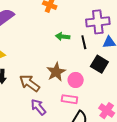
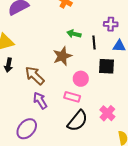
purple cross: (98, 22) -> (111, 24), size x0.6
black square: (99, 64) -> (107, 66), turned -36
brown star: (56, 72) -> (62, 56), moved

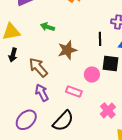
green arrow: (74, 34) -> (48, 27), moved
pink circle: (81, 79) -> (92, 75), moved
black semicircle: (78, 121) -> (63, 121), moved

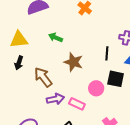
brown star: (67, 50) -> (73, 62), turned 30
purple arrow: (42, 93) -> (55, 99), moved, turned 102

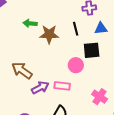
green arrow: (56, 37) -> (30, 23), moved
brown star: (73, 62) -> (49, 34), moved

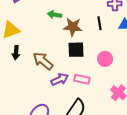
black square: (92, 50) -> (76, 50), moved
pink circle: (76, 65) -> (105, 59), moved

